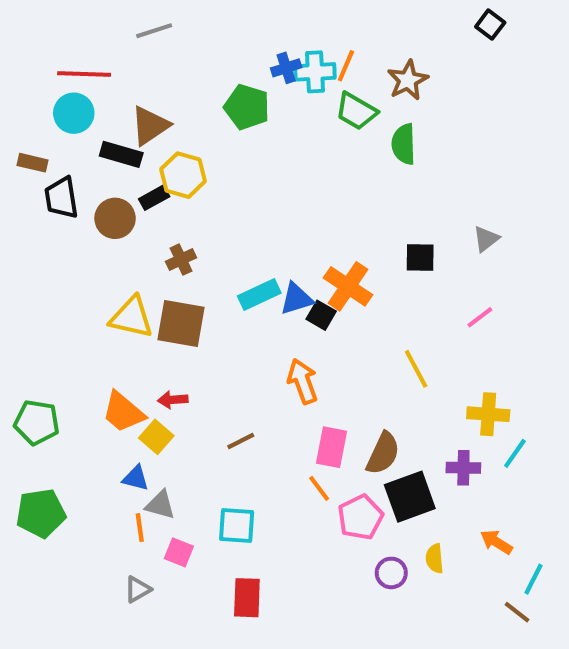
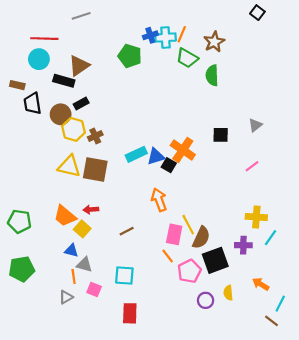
yellow hexagon: (183, 175) -> (74, 129), moved
yellow line: (416, 369) -> (188, 225), moved
gray triangle: (138, 589) -> (66, 297), moved

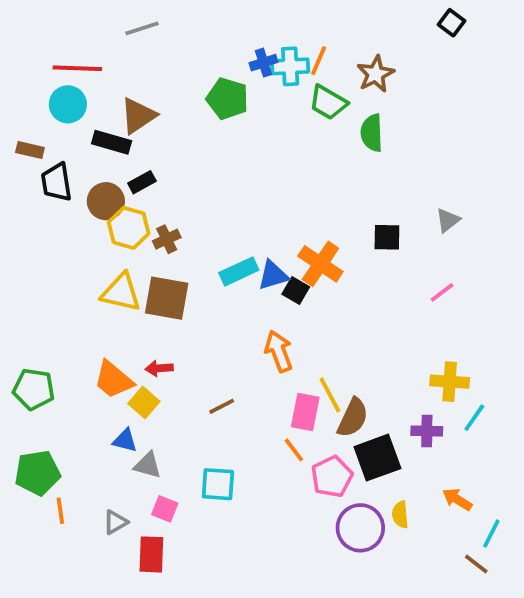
orange line: (74, 277) -> (60, 511), moved
purple circle: (206, 300) -> (360, 528), size x1.6
red rectangle: (130, 313) -> (151, 554), moved

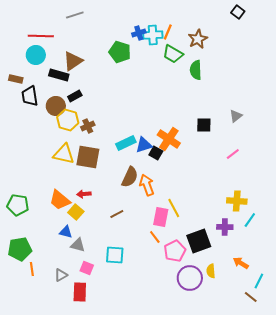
brown semicircle: (353, 418) -> (130, 177), moved

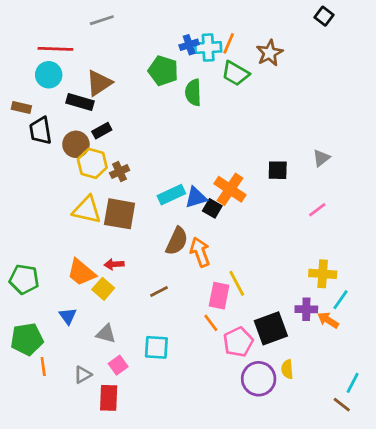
green semicircle: (196, 70) -> (193, 92), moved
blue triangle: (66, 232) -> (68, 316), moved, turned 40
orange arrow: (241, 263) -> (328, 320), moved
pink square: (87, 268) -> (118, 365), turned 32

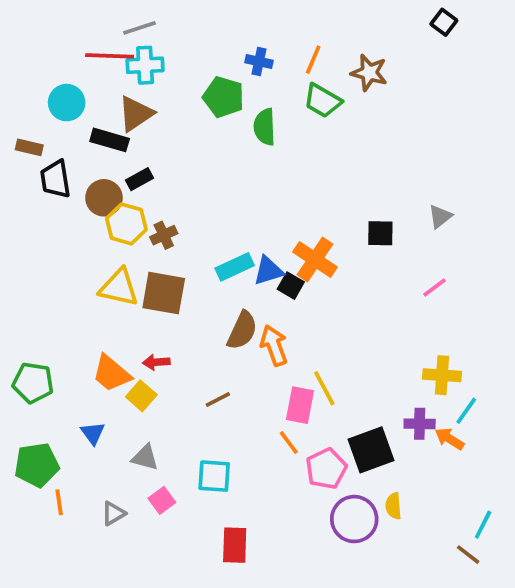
blue cross: (189, 45) -> (259, 61), turned 30
cyan cross: (208, 48) -> (145, 65), moved
red line: (55, 49) -> (110, 56), moved
brown star: (270, 53) -> (369, 73), turned -30
red rectangle: (109, 398) -> (235, 545), moved

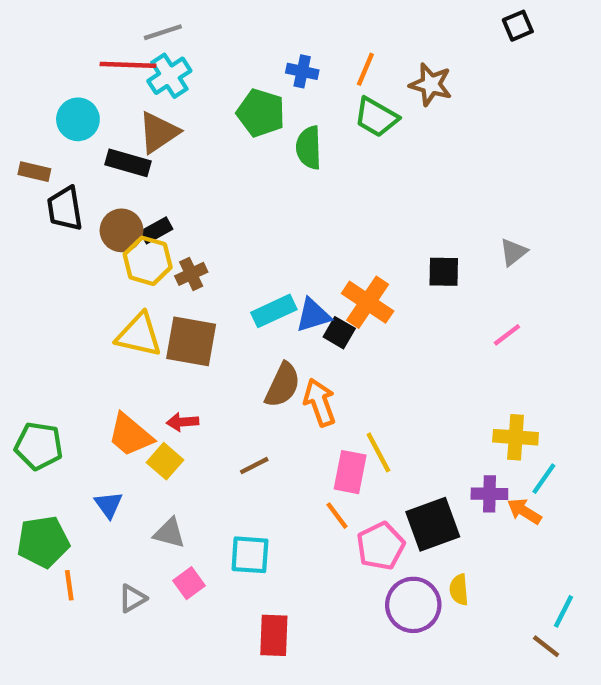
black square: (444, 22) -> (518, 26), turned 30
cyan cross: (145, 65) -> (169, 76), turned -30
black rectangle: (139, 179) -> (156, 230), moved

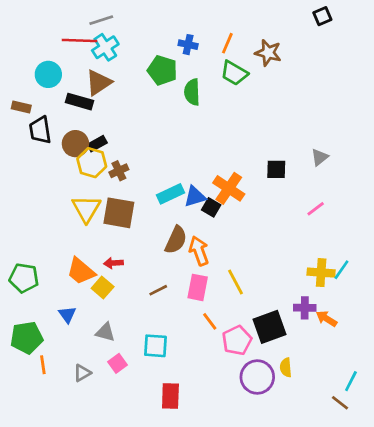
yellow triangle: (139, 335) -> (86, 209), turned 48
pink rectangle: (350, 472) -> (198, 287), moved
cyan line: (544, 479) -> (341, 270), moved

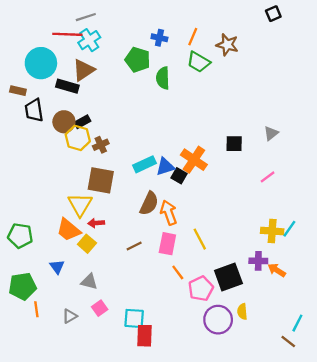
cyan circle: (48, 74) -> (41, 63), size x1.4
yellow triangle: (86, 209) -> (80, 205), moved
cyan square: (156, 346) -> (134, 318), moved

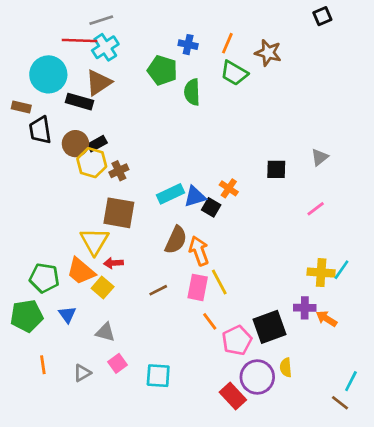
orange cross: (194, 160) -> (229, 188), size x0.6
green pentagon: (20, 236) -> (44, 278), moved
yellow line: (200, 239) -> (219, 282), moved
green pentagon: (23, 286) -> (27, 316), moved
red rectangle: (144, 336) -> (233, 396), moved, turned -45

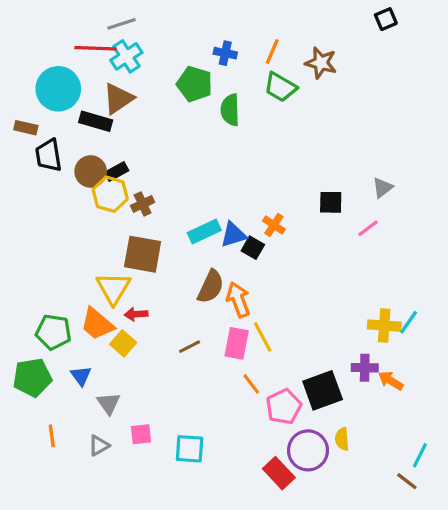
pink line: (316, 209) -> (368, 228), moved
gray triangle: (105, 332) -> (109, 403), moved, turned 40
pink square: (118, 363) -> (141, 434), turned 30

